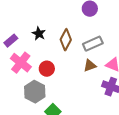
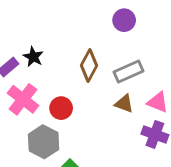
black star: (39, 34) -> (33, 57), moved
brown triangle: (90, 66) -> (124, 104), turned 40

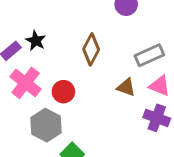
gray rectangle: (128, 71) -> (149, 55), moved

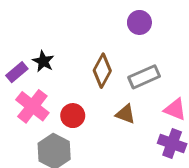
gray rectangle: (149, 55) -> (144, 77), moved
brown triangle: (126, 87) -> (125, 114), moved

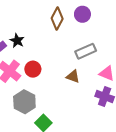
brown diamond: (102, 71) -> (57, 18), moved
red circle: (73, 116) -> (33, 69), moved

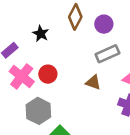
purple circle: (82, 14) -> (104, 24), moved
black star: (17, 41) -> (41, 34), moved

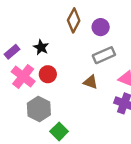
black star: (41, 34) -> (41, 47), moved

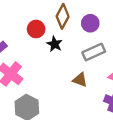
black star: (41, 47) -> (55, 44), moved
red circle: (48, 74) -> (36, 29), moved

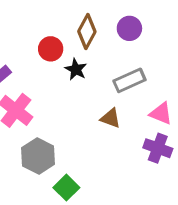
purple circle: (90, 23) -> (129, 28), moved

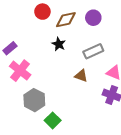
brown diamond: (87, 32) -> (66, 20), turned 50
red circle: (51, 49) -> (42, 12), moved

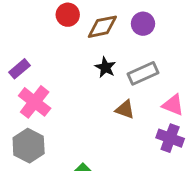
black star: (59, 44) -> (105, 67), moved
gray hexagon: (34, 100) -> (29, 146), moved

